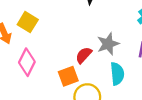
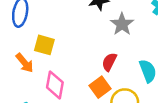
gray star: (108, 44) -> (122, 24), moved

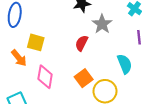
red semicircle: (109, 62) -> (82, 43), moved

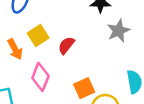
yellow square: (36, 42) -> (38, 36), turned 30
red semicircle: (82, 43) -> (66, 45), moved

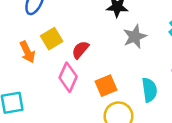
pink diamond: (40, 77) -> (68, 77), moved
orange square: (84, 88) -> (106, 86), moved

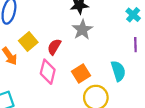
gray star: (135, 37) -> (82, 30), moved

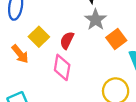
orange square: (81, 74) -> (116, 39), moved

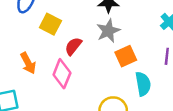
yellow square: (39, 37) -> (50, 24), moved, turned -30
orange arrow: (20, 54) -> (28, 63), moved

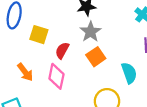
orange square: (126, 56) -> (96, 57), moved

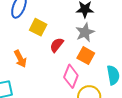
orange square: (96, 57) -> (86, 56), turned -36
pink diamond: (56, 76) -> (71, 76), moved

